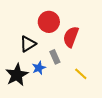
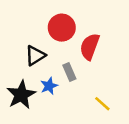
yellow line: (81, 74) -> (102, 104), moved

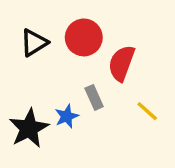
black triangle: (35, 55) -> (34, 43), moved
yellow line: (102, 104) -> (147, 111), moved

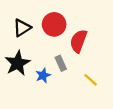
yellow line: (147, 111) -> (91, 80), moved
black star: (29, 128) -> (18, 63), moved

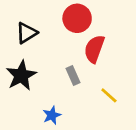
red circle: (54, 24) -> (77, 18), moved
blue star: (43, 75) -> (52, 115), moved

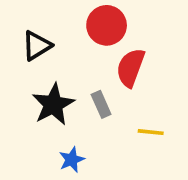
black star: (21, 75) -> (53, 104), moved
yellow line: (109, 95) -> (151, 132), turned -36

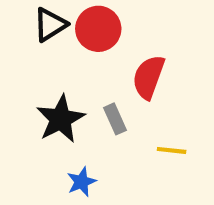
red circle: (107, 25) -> (98, 29), moved
black triangle: (37, 46) -> (50, 25), moved

